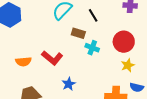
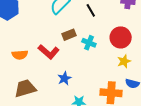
brown rectangle: (78, 33) -> (69, 35), moved, turned -40

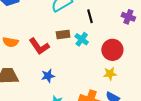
cyan cross: (89, 43) -> (82, 39), moved

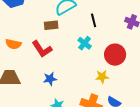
brown rectangle: (63, 35) -> (51, 25), moved
yellow star: (110, 74) -> (102, 77), moved

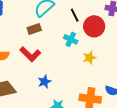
red circle: (115, 55) -> (94, 26), moved
yellow star: (102, 77) -> (89, 58), moved

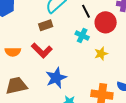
blue star: (44, 82) -> (56, 78), size x1.5

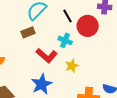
red L-shape: (42, 50) -> (47, 55), moved
yellow star: (101, 54) -> (72, 66), moved

